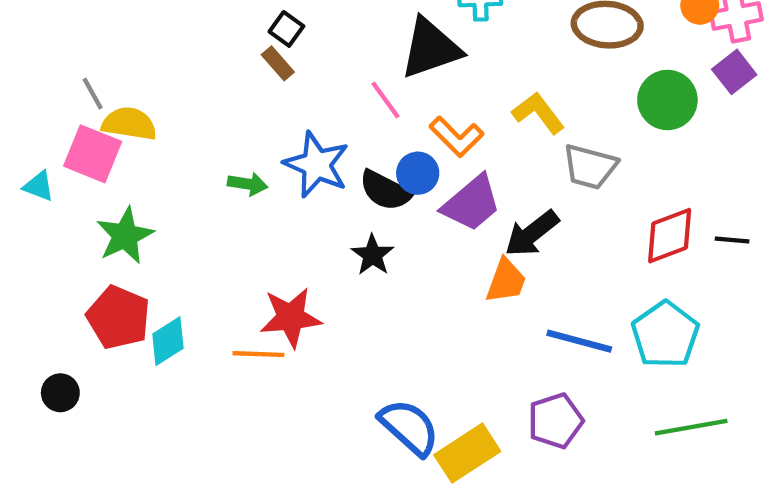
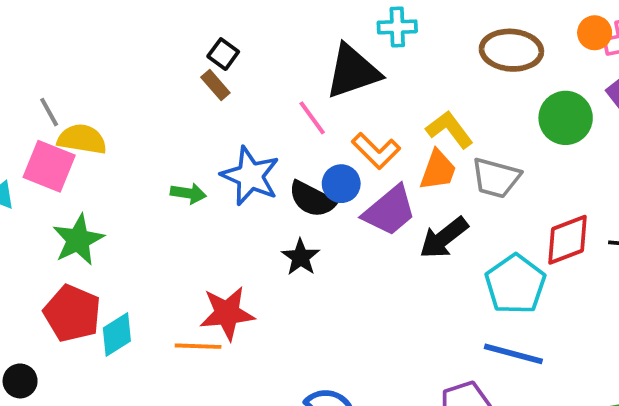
orange trapezoid: (506, 281) -> (438, 170), moved
cyan pentagon: (665, 335) -> (515, 284), moved
blue line: (579, 341) -> (513, 354), moved

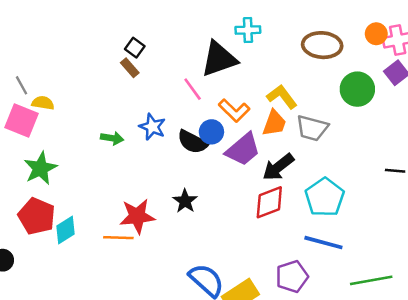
yellow semicircle: (82, 139) -> (43, 103), size x0.7
blue star: (250, 176) -> (152, 127), size x0.7
red diamond: (568, 240) -> (269, 202), moved
black star: (301, 257) -> (185, 201), moved

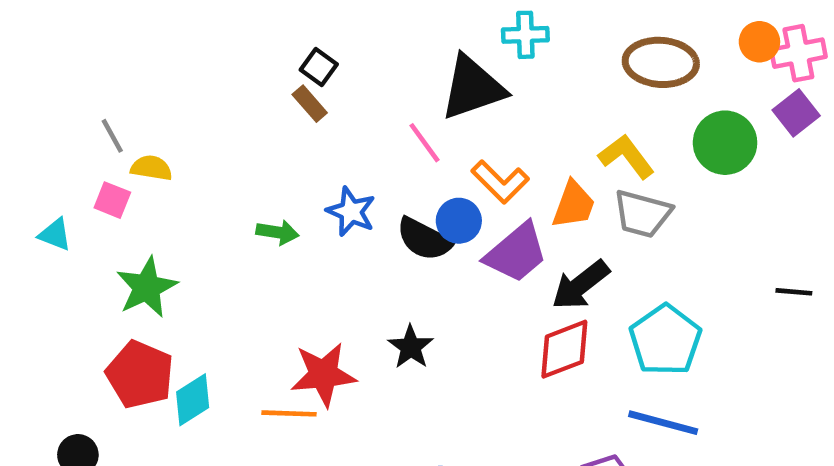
yellow L-shape: (282, 97) -> (626, 156), moved
pink square: (22, 121) -> (112, 200), size x0.6

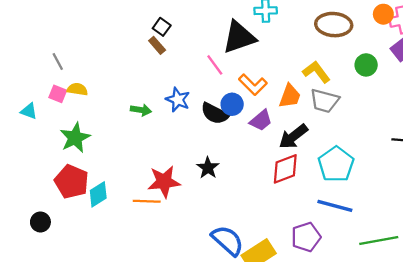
green circle: (725, 143) -> (366, 65), size x0.7
yellow semicircle: (151, 168) -> (77, 89), moved
purple trapezoid: (516, 253) -> (261, 120), size x0.7

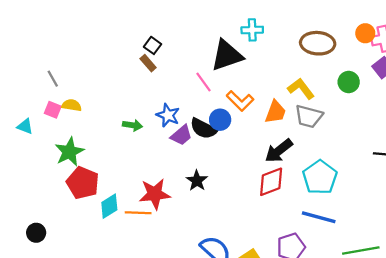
purple trapezoid: (261, 120) -> (181, 135), moved
red pentagon: (72, 182) -> (83, 183), moved
cyan diamond: (98, 194) -> (109, 206), moved

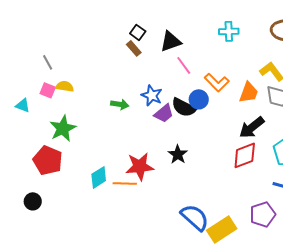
cyan cross: (252, 30) -> (229, 31), moved
black triangle: (227, 55) -> (171, 41), moved, size x0.7
red pentagon: (83, 183) -> (48, 160), moved

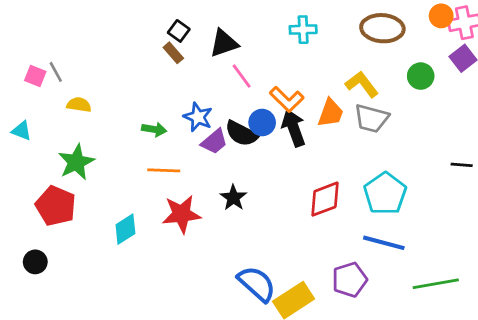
pink square: (48, 90) -> (35, 76), moved
black arrow: (252, 127) -> (294, 128), moved, turned 108
orange line: (125, 183) -> (164, 170), moved

